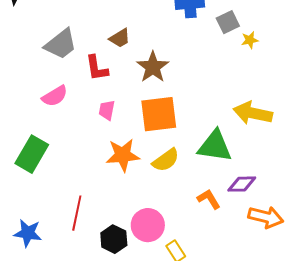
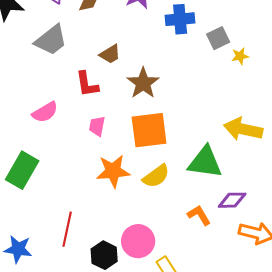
gray trapezoid: (61, 44) -> (51, 40), moved

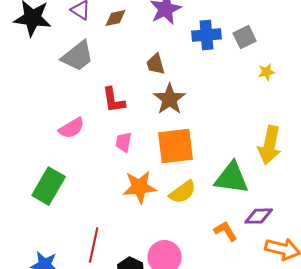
gray square: (218, 38) -> (245, 37), moved
brown trapezoid: (110, 54) -> (156, 64), moved, turned 105
yellow arrow: (243, 129) -> (270, 145), turned -90

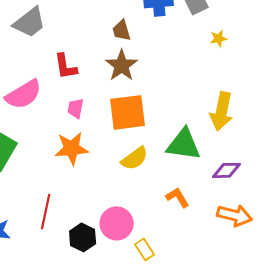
brown trapezoid: (156, 64) -> (122, 30), moved
pink semicircle: (72, 128) -> (24, 94), size x1.4
orange star: (140, 187) -> (72, 148), moved
purple diamond: (259, 216) -> (227, 170), moved

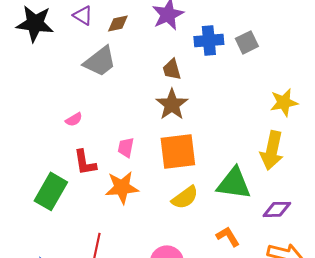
gray trapezoid: (30, 22) -> (100, 61), moved
yellow star: (219, 38) -> (284, 102), moved, size x1.6
red L-shape: (66, 66) -> (85, 162), moved
pink semicircle: (24, 94) -> (74, 119), moved, size x0.5

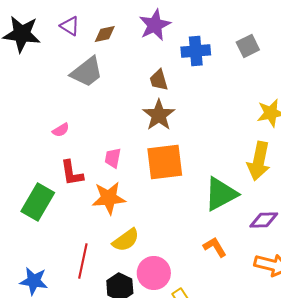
gray square: (247, 42) -> (248, 46), moved
green triangle: (234, 183) -> (221, 194), turned -36
yellow semicircle: (185, 197) -> (126, 240), moved

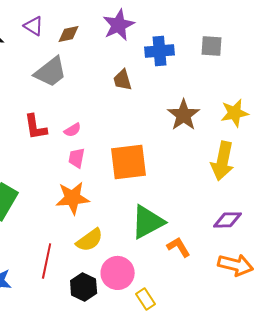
gray square: (248, 46) -> (212, 46), turned 30
brown star: (159, 115) -> (184, 115), moved
pink semicircle: (61, 130) -> (73, 130), moved
red L-shape: (72, 173) -> (36, 127), moved
green triangle: (221, 194) -> (148, 222), moved

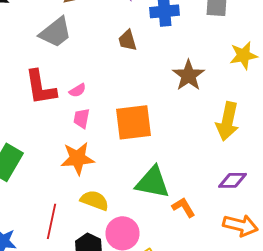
yellow star: (235, 113) -> (244, 55), moved
red L-shape: (36, 127) -> (40, 87), size x1.4
green triangle: (148, 222) -> (152, 182), turned 39
yellow semicircle: (90, 240) -> (94, 200), turned -124

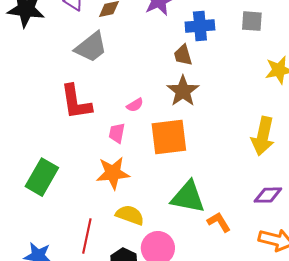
brown trapezoid: (128, 40) -> (183, 55), moved
brown star: (188, 75) -> (183, 91), moved
pink semicircle: (78, 90) -> (135, 105), moved

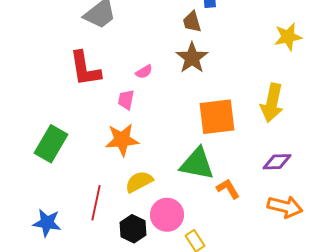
orange square: (169, 137) -> (217, 117), moved
yellow semicircle: (130, 215) -> (139, 182), turned -48

